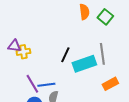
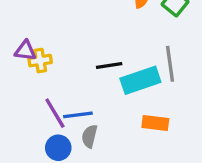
black line: (65, 55) -> (109, 65), turned 56
orange rectangle: (110, 84) -> (155, 123), moved, turned 35

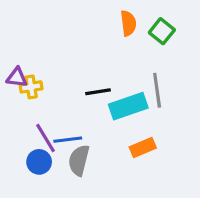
orange rectangle: (155, 123) -> (143, 148), turned -30
gray semicircle: (89, 136) -> (79, 160), size x1.4
blue circle: (58, 148) -> (39, 162), moved

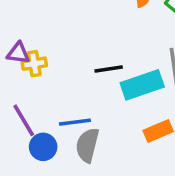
purple line: (45, 138) -> (24, 120), moved

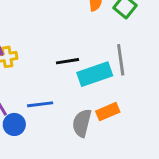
gray semicircle: (87, 145) -> (82, 123), moved

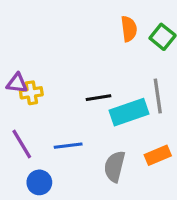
orange rectangle: (108, 112) -> (158, 155), moved
blue circle: (14, 124) -> (39, 182), moved

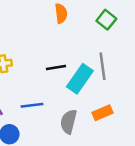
orange semicircle: (129, 29) -> (61, 13), moved
cyan rectangle: (129, 112) -> (80, 79), turned -36

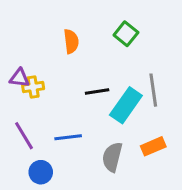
orange semicircle: (61, 13) -> (71, 41), moved
green square: (106, 20) -> (126, 34), moved

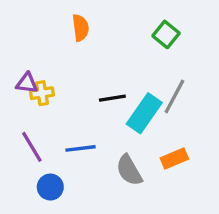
green square: (126, 34) -> (166, 34), moved
orange semicircle: (71, 41) -> (80, 28), moved
gray line: (153, 90) -> (174, 96), turned 36
gray semicircle: (112, 157) -> (129, 170), turned -44

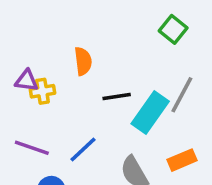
orange semicircle: (80, 28) -> (83, 61), moved
purple line: (32, 147) -> (32, 148), turned -40
blue line: (80, 148) -> (83, 149), turned -36

